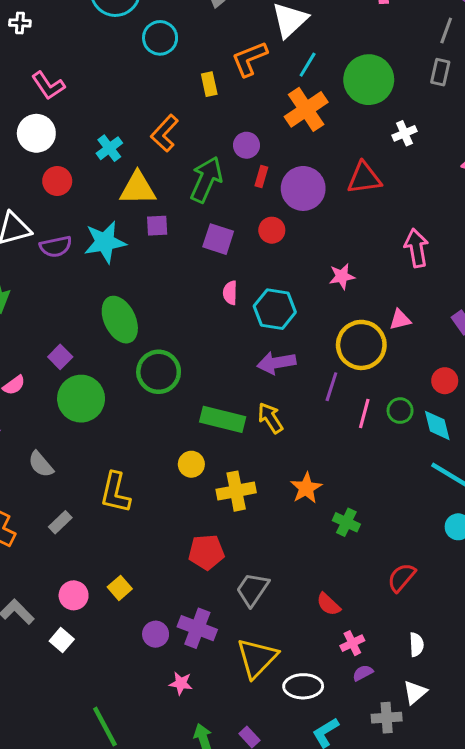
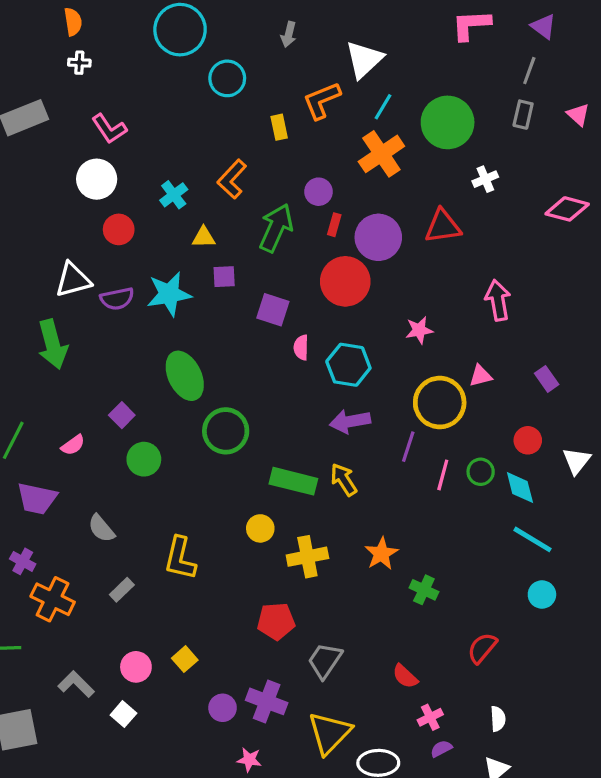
yellow triangle: (138, 188) -> (204, 237), size x0.6
red circle: (272, 230) -> (345, 281), size x1.8
purple square: (218, 239) -> (273, 310), moved
green circle: (81, 399) -> (144, 459), size x0.7

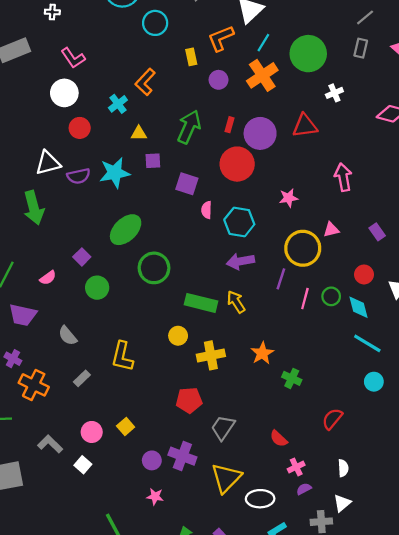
gray line: (529, 71) -> (365, 17), turned 30
orange L-shape: (232, 179) -> (145, 82), moved
purple circle: (319, 192) -> (219, 80), moved
green ellipse: (185, 376) -> (126, 230), turned 72
pink star: (249, 760) -> (155, 497), moved

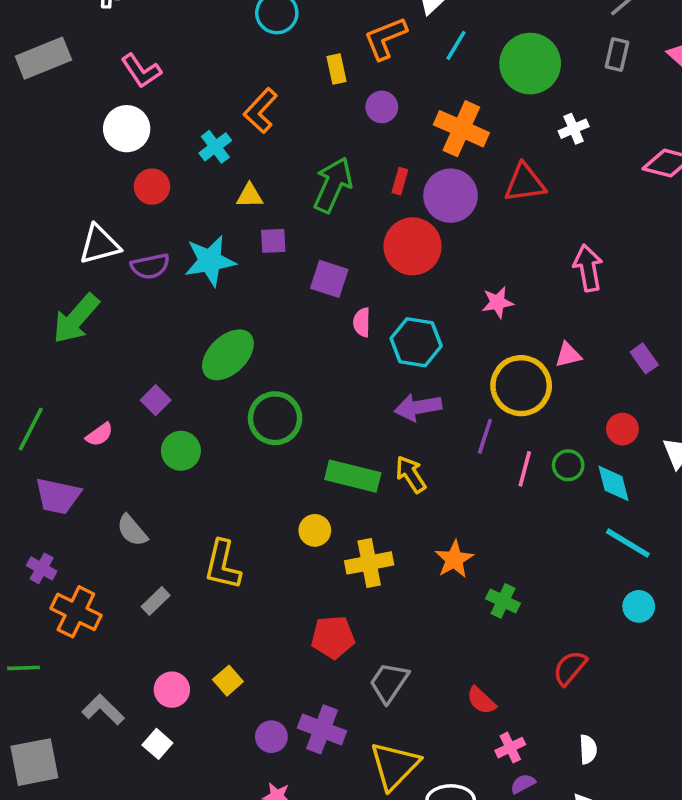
orange cross: (262, 75) -> (461, 129), moved, turned -32
green arrow: (34, 208) -> (76, 319), turned 56

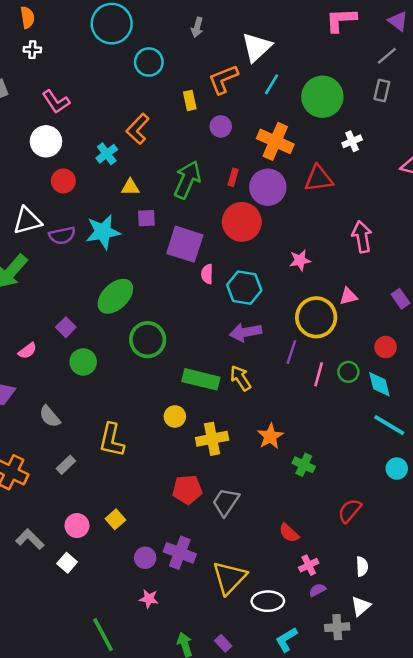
purple square: (329, 279) -> (185, 244), size x1.4
gray trapezoid: (389, 682) -> (226, 502), moved

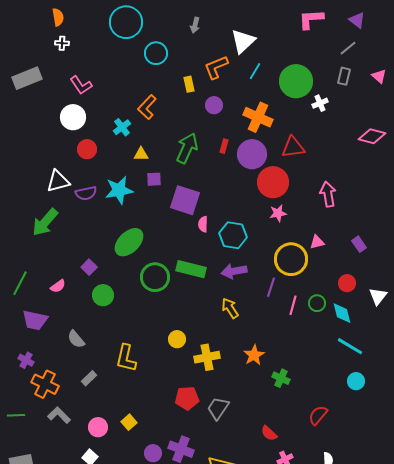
white cross: (352, 141) -> (320, 103), moved
red circle: (242, 222) -> (273, 182), moved
green rectangle: (201, 379) -> (191, 269), moved
gray L-shape: (30, 539) -> (59, 415), moved

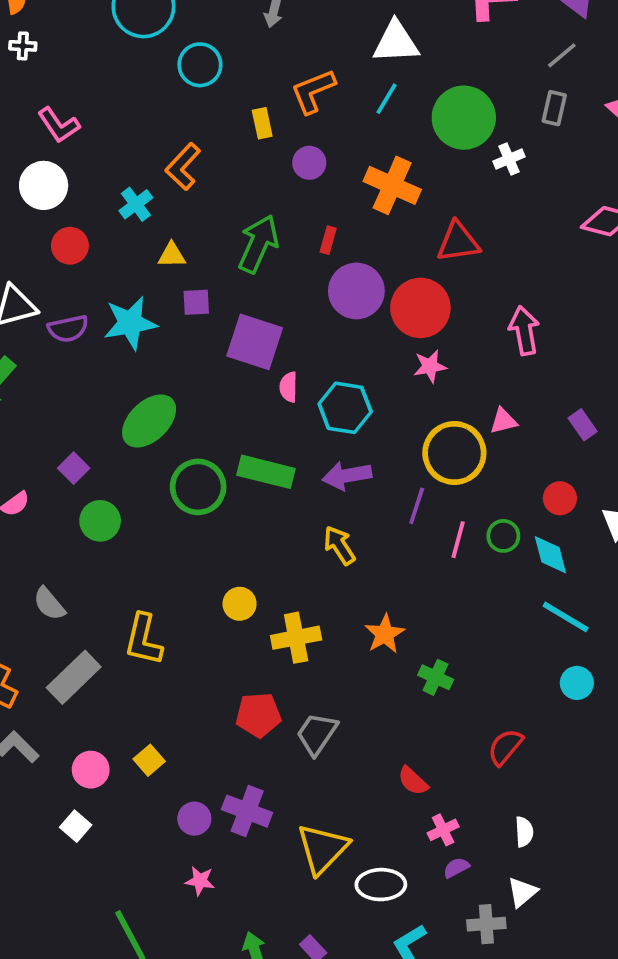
white triangle: (243, 41) -> (396, 42), moved, turned 40
purple circle: (252, 154) -> (356, 291), moved
gray rectangle: (89, 378) -> (74, 677), size x1.8

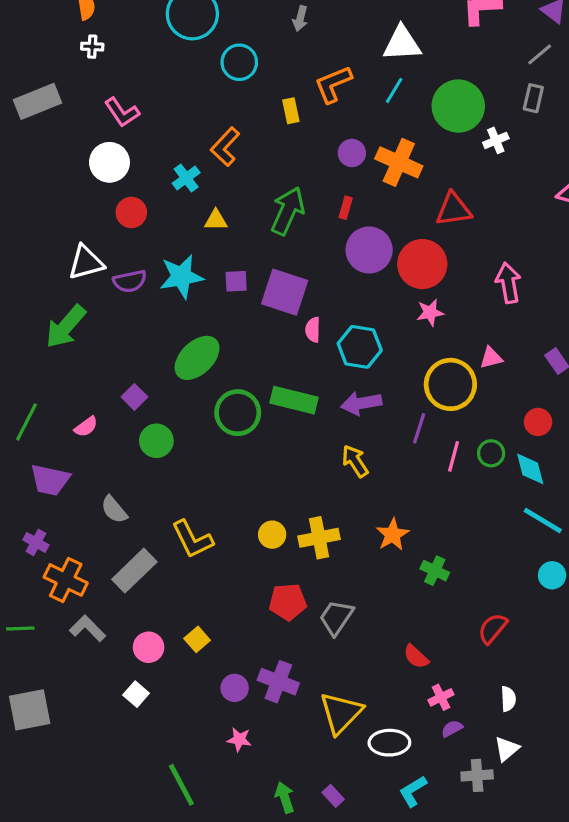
purple circle: (309, 163) -> (352, 153), moved
purple square: (196, 302) -> (236, 281), moved
yellow circle: (240, 604) -> (272, 535), moved
yellow L-shape: (143, 640) -> (192, 539), turned -39

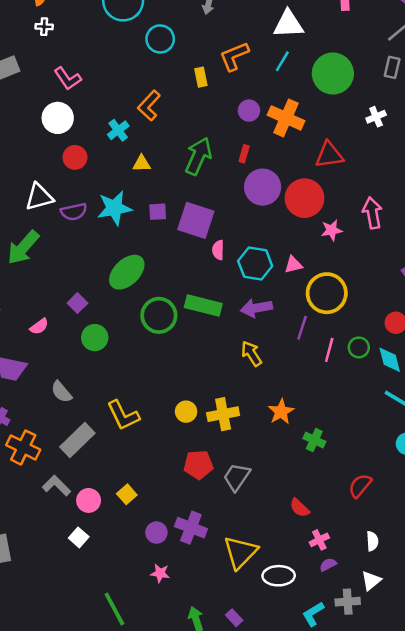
white cross: (496, 140) -> (376, 117), moved
pink star: (430, 313) -> (332, 230), moved
pink triangle: (491, 358) -> (293, 265), moved
gray L-shape: (88, 628) -> (56, 486), moved
cyan L-shape: (413, 791) -> (313, 614), moved

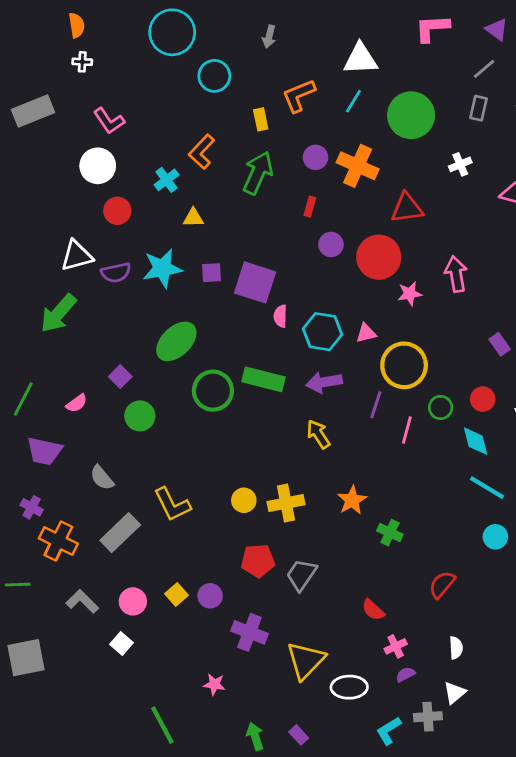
green arrow: (198, 156) -> (258, 173), moved
purple circle: (263, 187) -> (331, 245), size x0.6
green circle: (359, 347) -> (441, 408), moved
gray L-shape: (56, 486) -> (82, 601), moved
purple circle: (156, 533) -> (210, 596), moved

